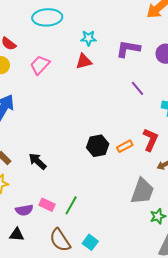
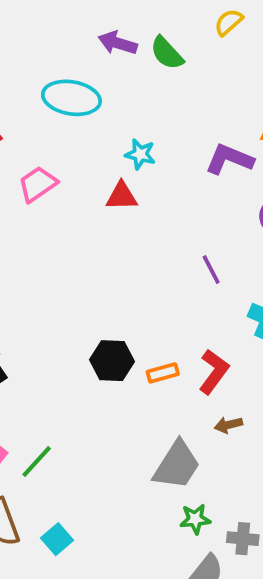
purple L-shape: (128, 49) -> (229, 159), moved

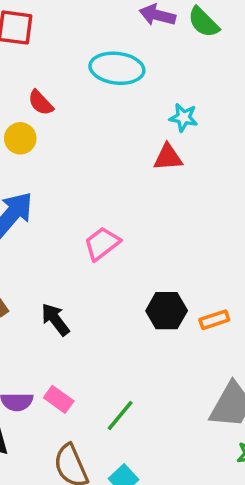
pink trapezoid: (38, 184) -> (102, 244), moved
green line: (37, 462) -> (120, 415), moved

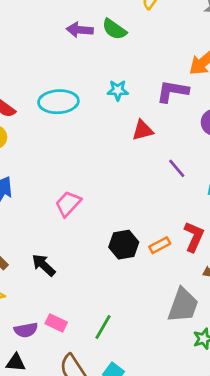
cyan ellipse: (117, 68) -> (58, 102), moved
cyan star: (183, 117) -> (118, 90), moved
red triangle: (168, 157) -> (143, 130), moved

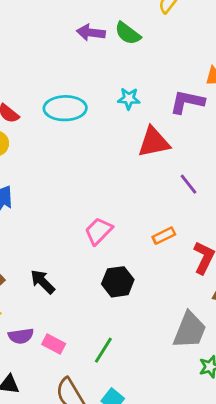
red triangle: (143, 130) -> (154, 142), size x1.4
pink trapezoid: (68, 204) -> (99, 231), moved
black hexagon: (124, 245) -> (118, 282), moved
orange rectangle: (160, 245) -> (164, 236), moved
purple semicircle: (26, 330) -> (21, 336), moved

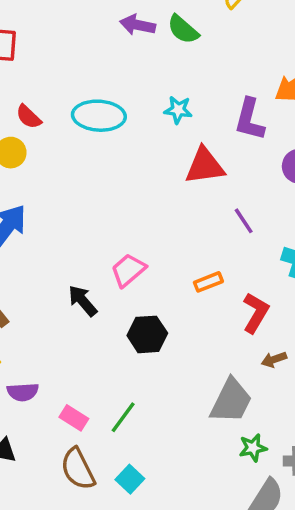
purple L-shape: (187, 102) -> (250, 119), turned -92
black arrow: (43, 282) -> (83, 301), moved
pink rectangle: (54, 344) -> (74, 418), moved

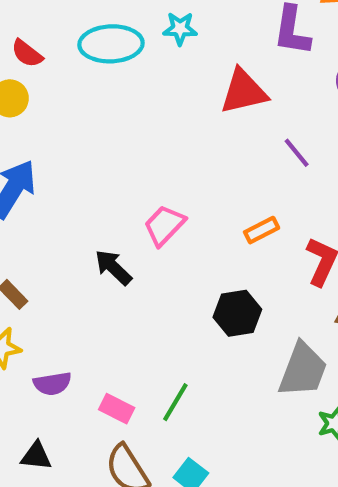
cyan star: (178, 110) -> (180, 29), moved
black hexagon: (147, 334) -> (237, 313), moved

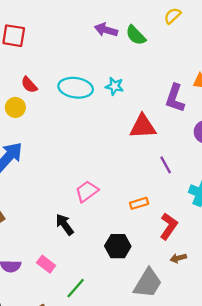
black arrow: (113, 267) -> (65, 225), moved
pink rectangle: (117, 409) -> (46, 264), moved

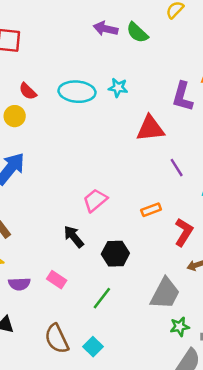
black hexagon: (118, 246) -> (115, 254), moved
green line: (76, 288) -> (102, 298), moved

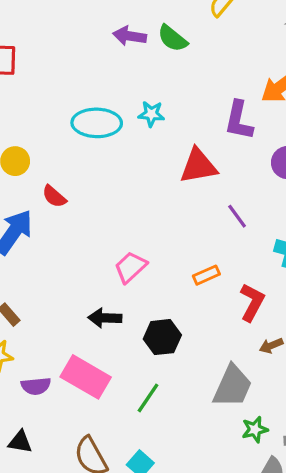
red semicircle: (28, 91) -> (54, 196), moved
black arrow: (74, 237) -> (105, 318), turned -45
pink rectangle: (57, 280) -> (86, 377), size x1.8

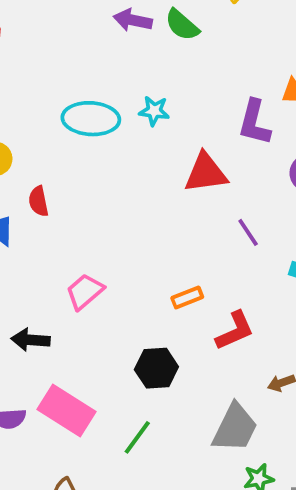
red semicircle: (54, 196) -> (38, 201), turned 35
pink trapezoid: (131, 267) -> (85, 292), moved
orange rectangle: (206, 275) -> (187, 297), moved
red L-shape: (252, 302) -> (235, 331), moved, turned 36
black arrow: (105, 318) -> (31, 340), moved

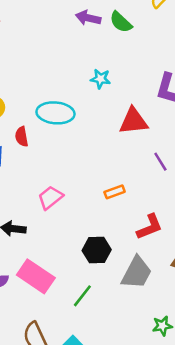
cyan ellipse: (91, 119) -> (55, 113), moved
orange rectangle: (187, 297) -> (115, 192), moved
gray trapezoid: (235, 428) -> (137, 273), moved

